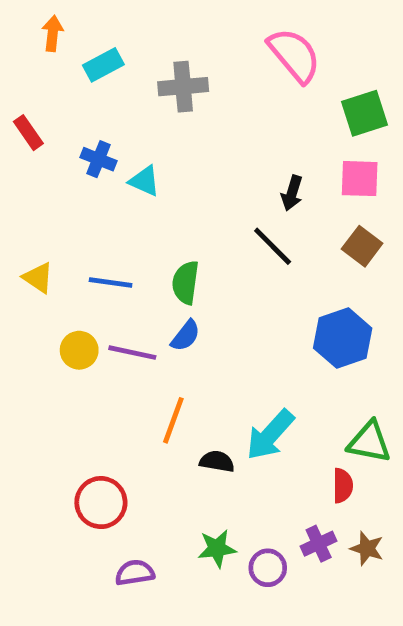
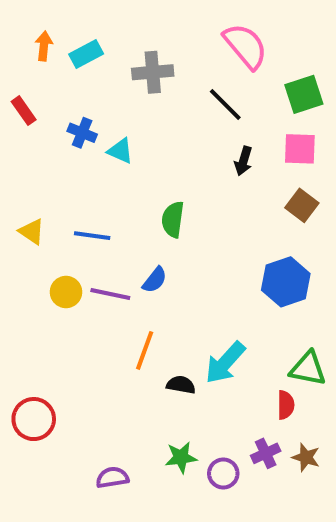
orange arrow: (53, 33) -> (44, 46), moved
black line: (273, 246) -> (225, 104), moved
green semicircle: (186, 282) -> (173, 219), moved
red circle: (101, 503) -> (34, 419), moved

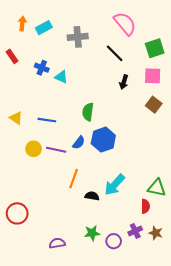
blue hexagon: (286, 282) -> (103, 140), moved

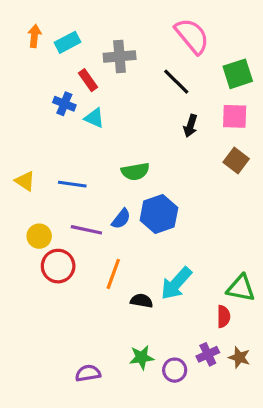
red rectangle: (12, 56) -> (88, 80), moved
green semicircle: (88, 112) -> (135, 172), turned -108
yellow circle: (34, 149) -> (39, 236), moved
red circle: (17, 213) -> (58, 266), moved

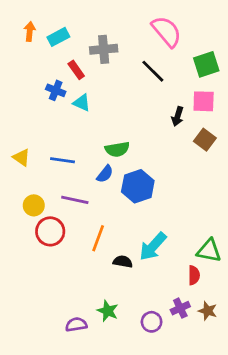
black arrow: (190, 126) -> (178, 116), moved
blue semicircle: (121, 219) -> (105, 174), moved
green star: (142, 357) -> (108, 311), moved, turned 30

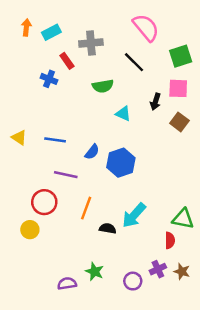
cyan triangle: (82, 103) -> (123, 114), moved
green semicircle: (117, 149) -> (103, 86), moved
yellow circle: (34, 205) -> (30, 230), moved

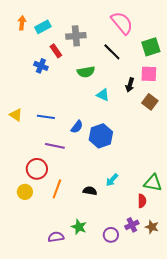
orange line: (86, 208) -> (57, 189), moved
cyan arrow: (134, 215) -> (112, 180), size x0.6

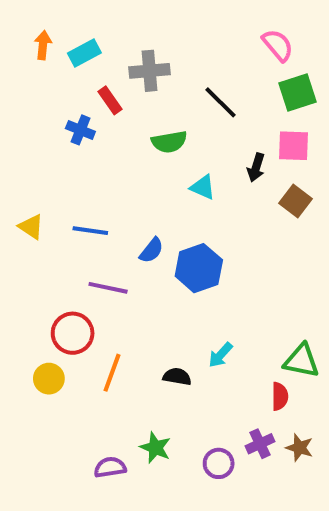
pink semicircle: (122, 23) -> (278, 45), moved, size x0.7

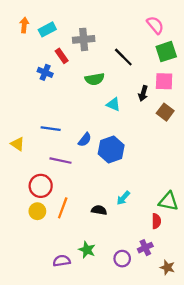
yellow triangle: (31, 227) -> (18, 144), moved
yellow circle: (49, 379) -> (37, 211), moved
brown star: (299, 448) -> (167, 267), moved

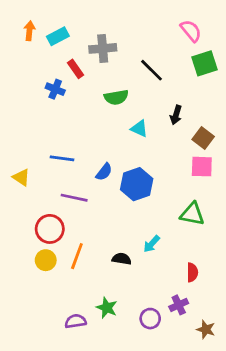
pink square: (164, 81) -> (202, 167), moved
green triangle: (168, 201) -> (192, 214), moved

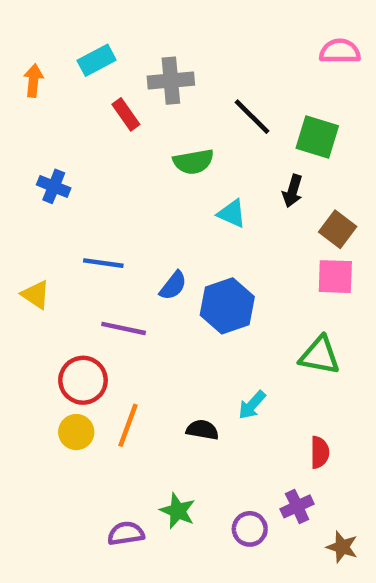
orange arrow: (29, 31) -> (33, 81), moved
pink semicircle: (191, 31) -> (340, 51), moved, turned -50
green square: (204, 63) -> (317, 137), moved, turned 35
blue cross: (55, 89) -> (54, 186), moved

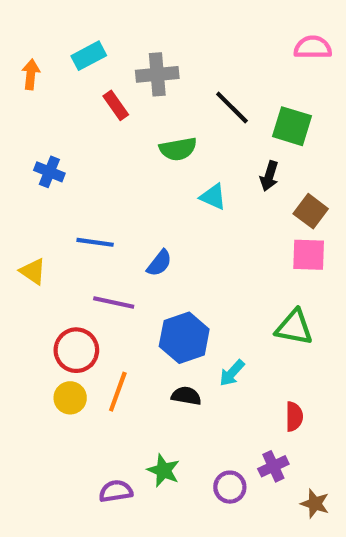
blue hexagon: (227, 306) -> (184, 338), moved

